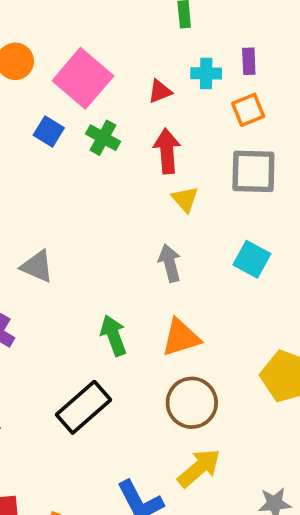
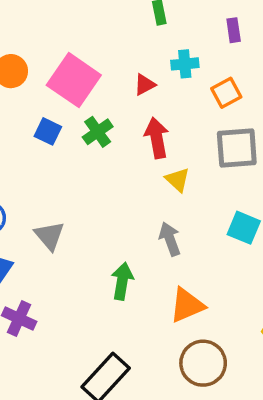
purple rectangle: (249, 61) -> (234, 30), moved
green cross: (103, 138) -> (98, 132), turned 32
gray triangle: (37, 266) -> (49, 236), moved, turned 32
green arrow: (114, 336) -> (122, 281), moved, turned 36

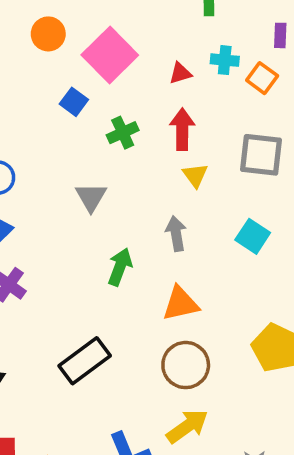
orange square: (226, 93) -> (262, 78), moved, turned -36
green cross: (98, 132) -> (123, 133), moved
gray triangle: (49, 236) -> (91, 197), moved

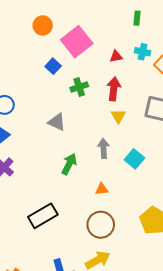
gray triangle: (91, 197) -> (57, 122), turned -42
cyan square: (253, 236) -> (134, 159), moved
orange triangle: (181, 304) -> (102, 189), size x0.6

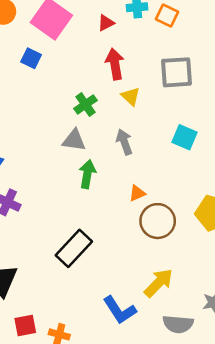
green cross: (79, 87) -> (85, 104), moved
gray triangle: (57, 122) -> (74, 140), moved
cyan square: (134, 159) -> (184, 137), moved
brown circle: (101, 225) -> (158, 221), moved

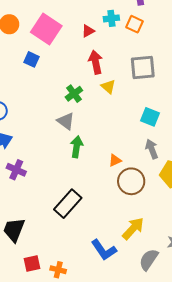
gray triangle: (74, 140) -> (66, 121), turned 30
gray arrow: (124, 142) -> (152, 149), moved
gray semicircle: (178, 324) -> (149, 260), turned 120

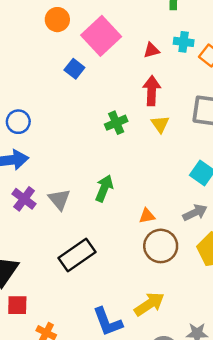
gray triangle: (66, 121) -> (59, 199), moved
gray arrow: (152, 149) -> (195, 213), turned 72
red square: (32, 263) -> (17, 305), moved

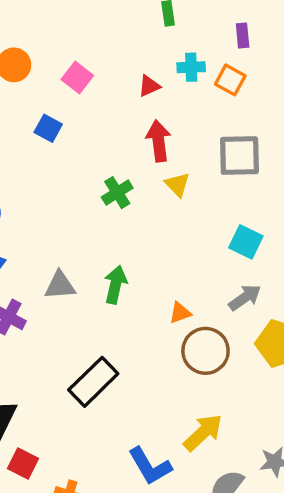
pink square: (101, 36) -> (77, 77), size x0.6
gray triangle: (59, 199) -> (60, 285), moved, turned -45
red square: (17, 305) -> (23, 463), turned 35

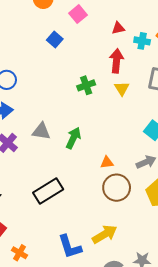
cyan cross: (191, 67) -> (142, 41), moved

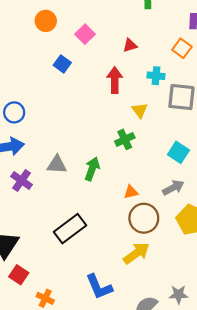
cyan cross: (142, 41) -> (156, 76), moved
red arrow: (117, 61) -> (115, 80), moved
green cross: (86, 85) -> (125, 139), moved
yellow arrow: (105, 234) -> (136, 253), moved

